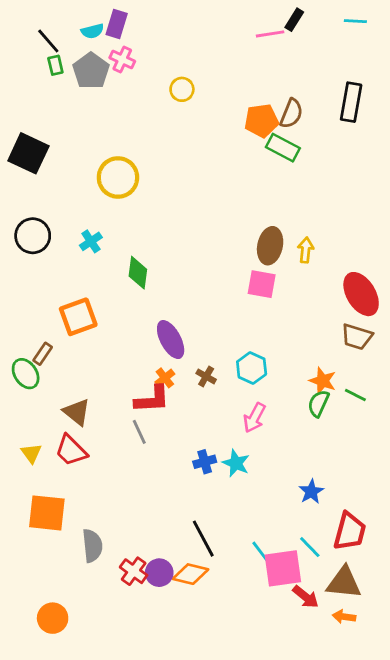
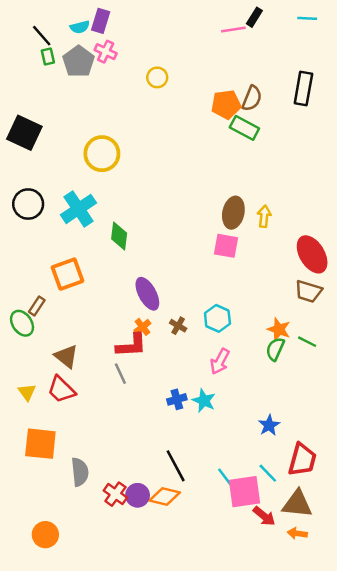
cyan cross: (91, 241) -> (79, 209), size x1.8

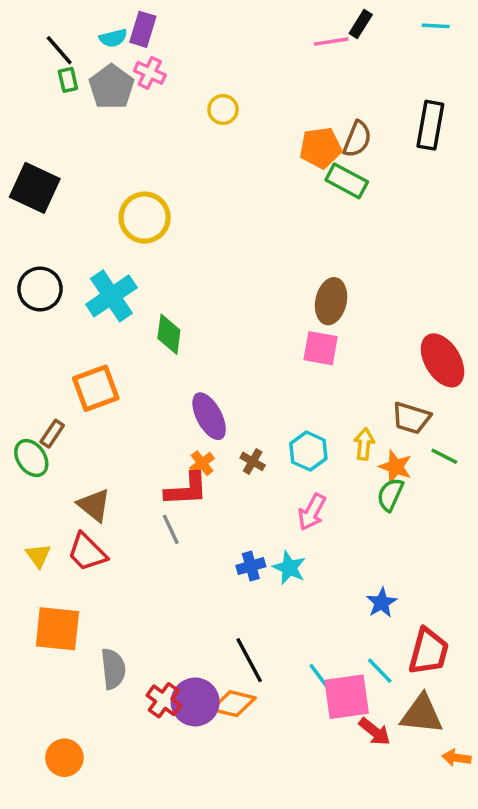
yellow arrow: (264, 216) -> (364, 444), moved
brown trapezoid: (308, 291) -> (411, 418), moved
green line: (307, 342) -> (444, 456), moved
purple circle: (138, 495) -> (195, 702), size x1.4
orange arrow: (297, 533) -> (456, 758), moved

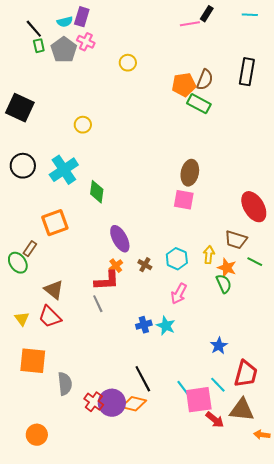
yellow circle: (145, 218) -> (83, 125), size x0.6
green semicircle: (390, 495) -> (224, 284), turned 132

